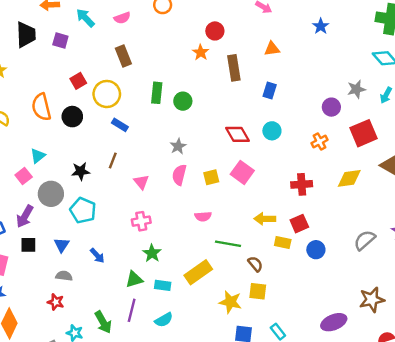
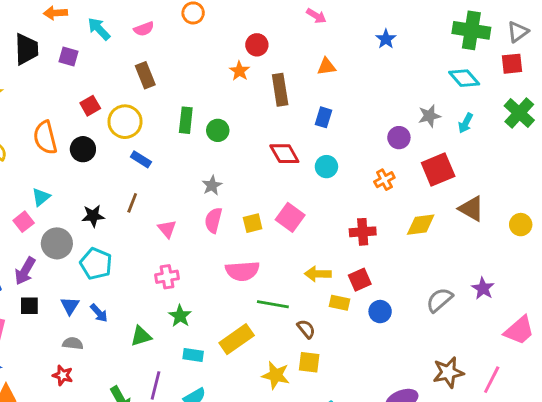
red diamond: (237, 134) -> (284, 154), moved
pink semicircle: (203, 216) -> (242, 271), size x1.6
blue arrow: (97, 256) -> (99, 313), moved
green triangle: (134, 279) -> (141, 336), moved

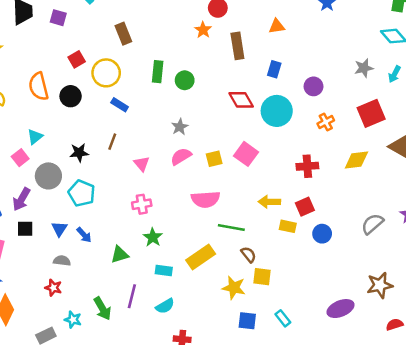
purple circle: (399, 138) -> (314, 86), moved
cyan circle: (326, 167) -> (277, 111), size x1.6
pink semicircle: (213, 220) -> (181, 156), turned 45
brown semicircle: (306, 329) -> (248, 255), moved

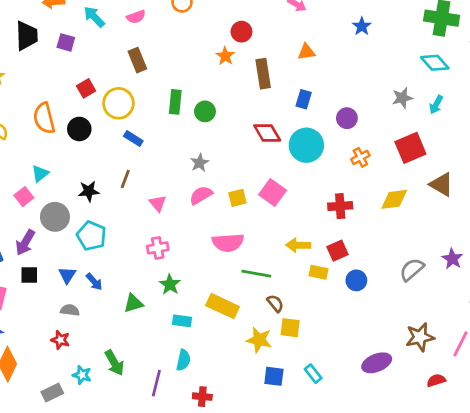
yellow rectangle: (201, 257) -> (223, 306), turned 60
purple line: (132, 296) -> (156, 383), moved
cyan semicircle: (165, 306) -> (183, 360), turned -48

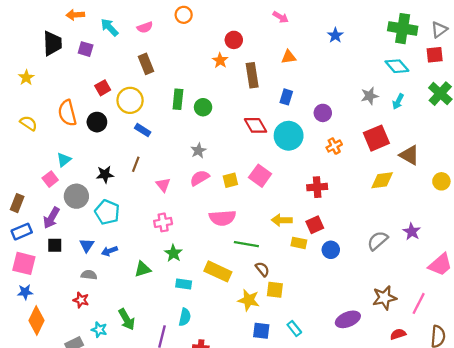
brown triangle: (442, 184) -> (409, 155), moved
yellow diamond: (394, 199) -> (382, 180), moved
blue arrow: (94, 282) -> (109, 251), turned 112

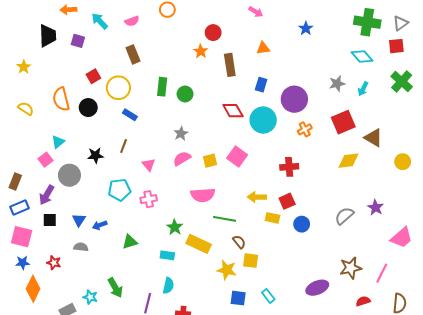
purple circle: (323, 113) -> (294, 99), size x1.6
cyan pentagon: (107, 212) -> (119, 190), moved, turned -30
green star: (173, 253) -> (175, 227), moved
red star: (81, 300) -> (54, 263), moved

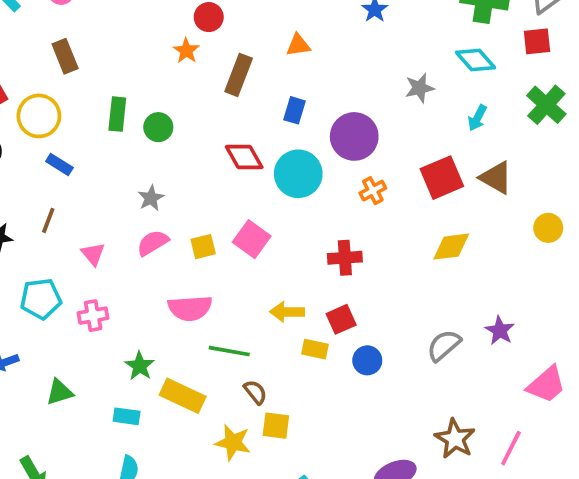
brown rectangle: (230, 65) -> (239, 75), turned 30
gray star: (337, 84) -> (420, 88), moved
brown triangle: (373, 138) -> (496, 178), moved
yellow circle: (403, 162) -> (548, 228), moved
brown star: (351, 268) -> (455, 439), turned -30

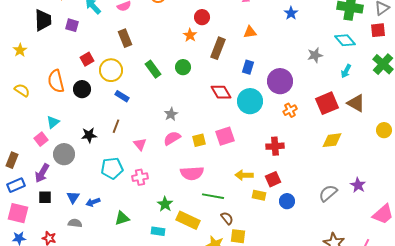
green rectangle: (117, 114) -> (153, 69), turned -42
green circle: (158, 127) -> (183, 67), moved
pink square: (252, 239) -> (225, 136), turned 36

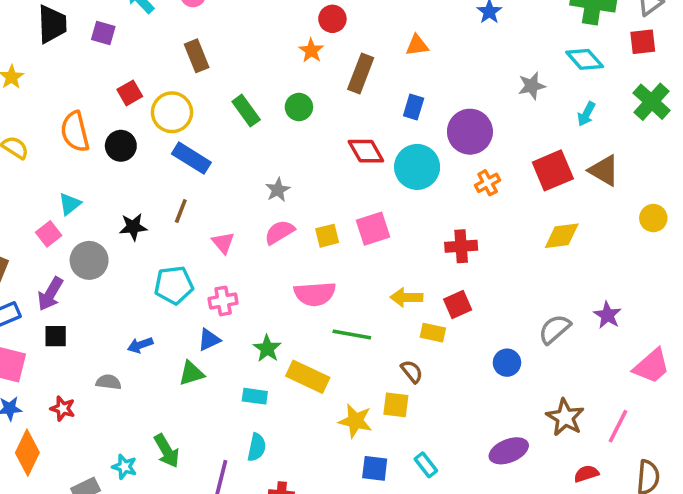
blue rectangle: (122, 96) -> (191, 158), size x1.5
blue triangle: (73, 197) -> (209, 340), moved, turned 32
blue circle: (287, 201) -> (507, 363), moved
brown semicircle: (227, 218) -> (412, 371), moved

